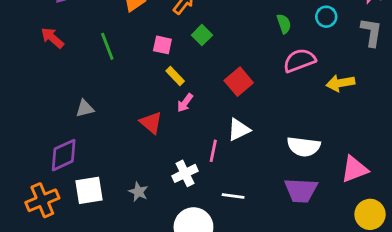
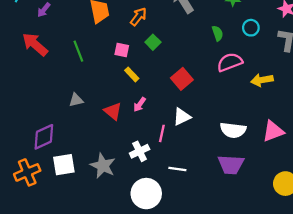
red arrow: (52, 38) -> (35, 44), size x1.4
pink arrow: (185, 103) -> (140, 105), moved
gray triangle: (85, 108) -> (76, 100), moved
pink triangle: (354, 169) -> (273, 131), moved
gray star: (138, 192) -> (103, 166), size x1.6

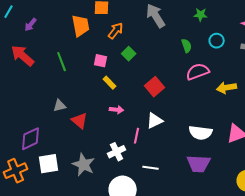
pink arrow: (140, 105) -> (117, 110), turned -120
red triangle: (113, 111) -> (80, 121), moved

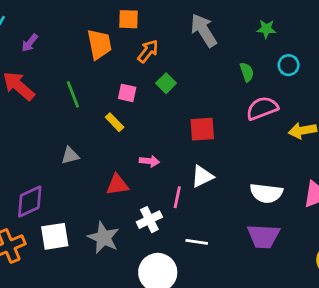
yellow rectangle: (110, 83) -> (115, 122), moved
red square: (155, 87) -> (202, 129), turned 36
red triangle: (80, 121) -> (117, 185), moved, turned -48

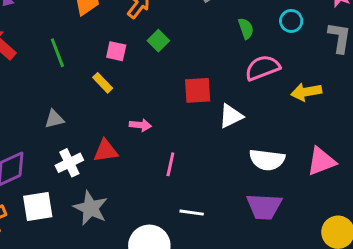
white triangle: (202, 176) -> (231, 116), moved
white cross: (149, 220) -> (69, 163), moved

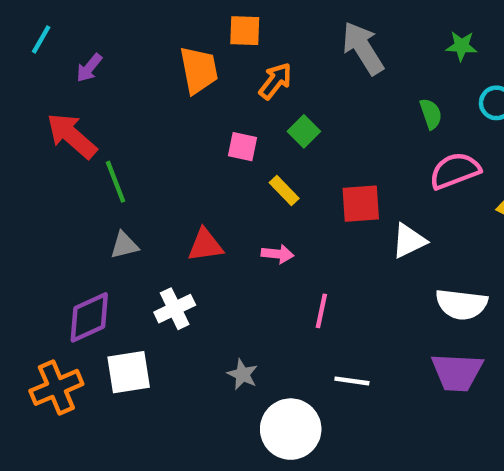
green line: (57, 53) -> (116, 182), moved
yellow rectangle: (103, 83) -> (284, 190), moved
gray triangle: (54, 119) -> (124, 245), moved
red triangle: (106, 151) -> (205, 245), moved
gray star: (91, 208) -> (242, 374), moved, size x0.6

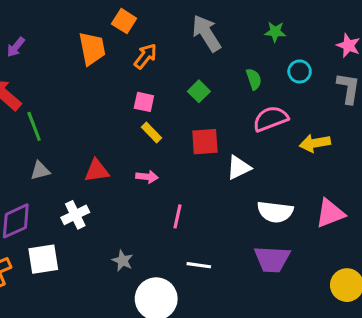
orange square: (245, 31) -> (124, 21), turned 30
green square: (304, 131) -> (199, 91), moved
pink square: (242, 147) -> (144, 102), moved

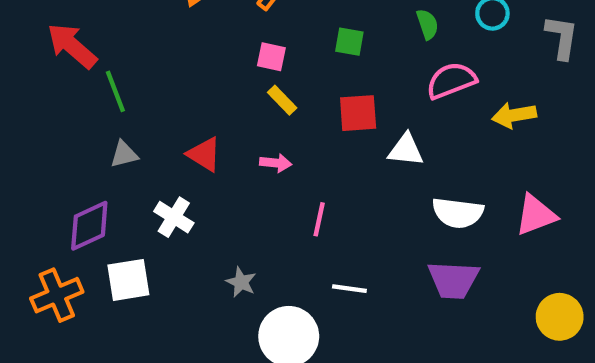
green square: (199, 91) -> (349, 42), turned -35
white triangle: (239, 168) -> (406, 150), turned 32
red triangle: (97, 171) -> (204, 154), turned 40
white cross: (75, 215) -> (174, 217), turned -32

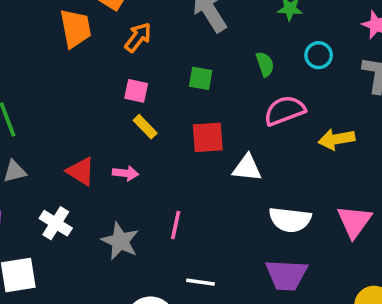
pink arrow: (276, 163) -> (125, 173), moved
pink triangle: (536, 215) -> (354, 221), turned -33
gray star: (241, 282) -> (120, 241), moved, size x1.5

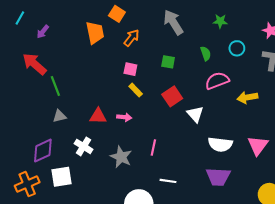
red square: (208, 137) -> (172, 96), turned -30
white triangle: (247, 168) -> (195, 114), turned 42
red triangle: (81, 171) -> (98, 116), turned -30

